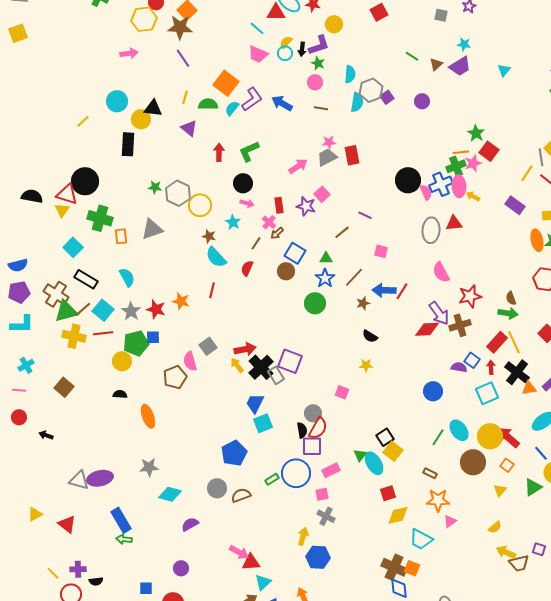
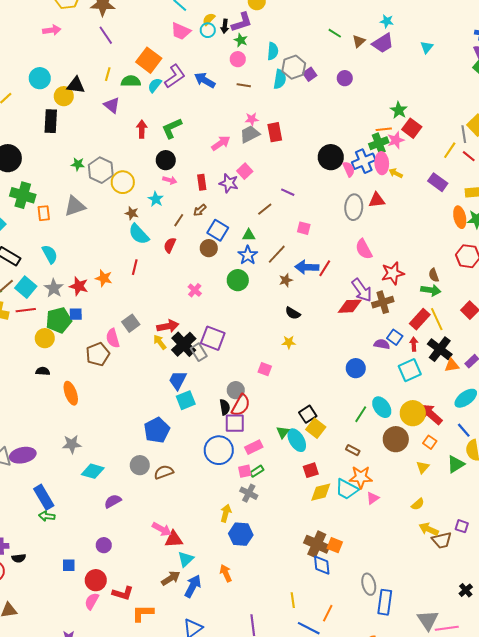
pink cross: (269, 222) -> (195, 290), moved
green rectangle: (272, 479) -> (257, 471), moved
cyan trapezoid: (421, 539) -> (347, 489), moved

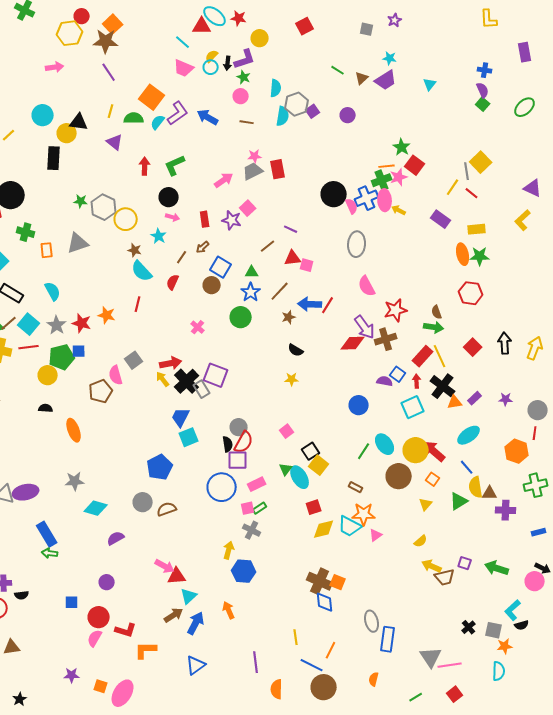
green cross: (23, 195) -> (26, 232), size x0.7
red triangle: (377, 200) -> (293, 258), moved
pink square: (265, 369) -> (287, 431), moved, turned 32

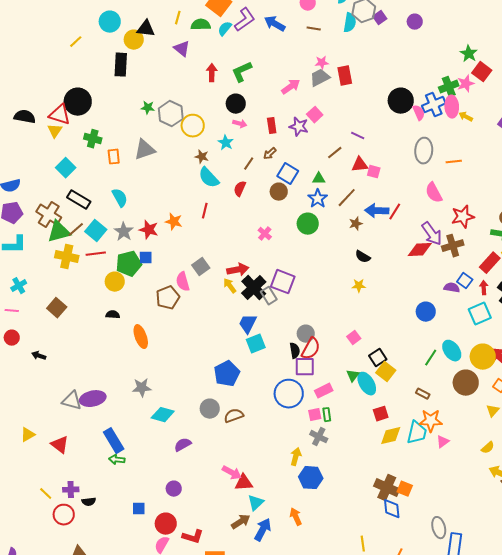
orange line: (387, 166) -> (454, 162), moved
green rectangle: (260, 508) -> (327, 415), turned -64
cyan trapezoid: (350, 526) -> (417, 433), turned -105

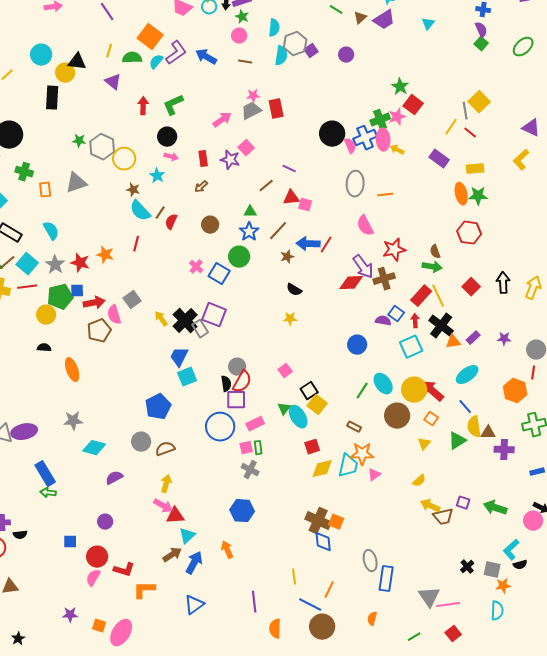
brown line: (249, 164) -> (160, 213), moved
blue square: (288, 174) -> (219, 274), moved
red arrow: (238, 270) -> (94, 303), moved
yellow arrow: (296, 457) -> (166, 484), moved

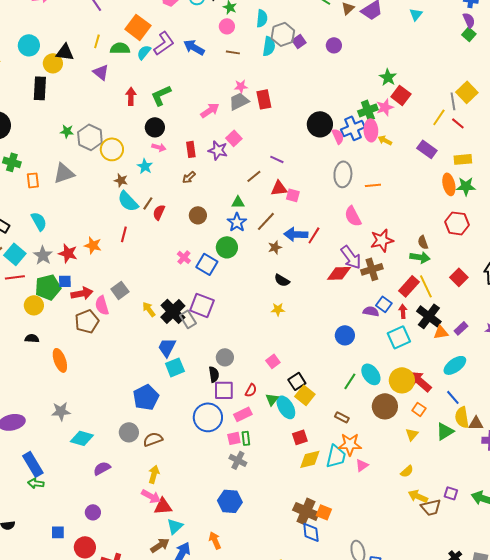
red semicircle: (242, 382) -> (251, 390), moved, size x0.6

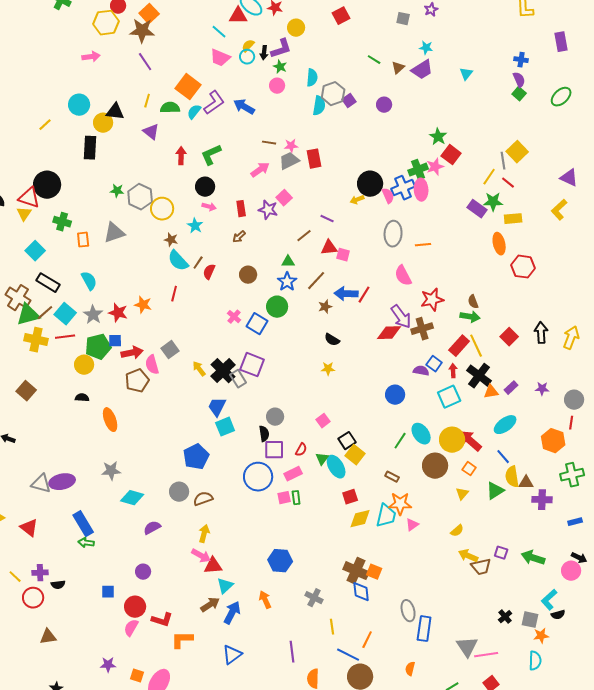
brown line: (233, 52) -> (269, 143), moved
yellow arrow: (385, 140) -> (357, 200), moved, turned -48
green star: (466, 186) -> (493, 202), moved
red hexagon: (457, 223) -> (523, 267), moved
gray cross: (238, 460) -> (314, 598), moved

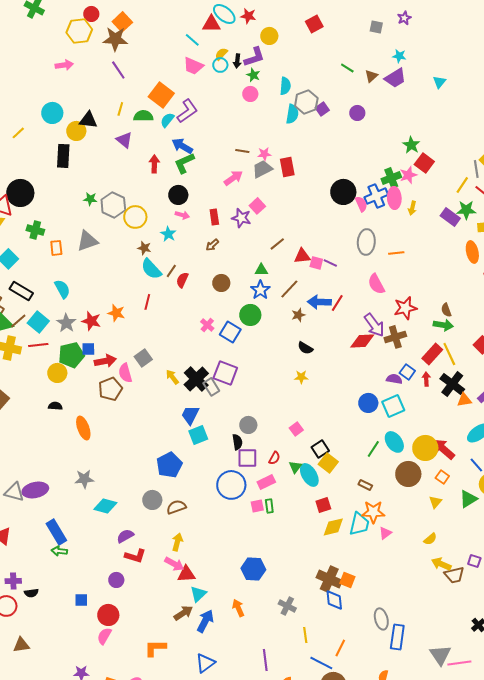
blue arrow: (244, 107) -> (182, 146), moved
yellow arrow: (357, 200) -> (412, 208), moved, turned -56
purple line: (327, 219) -> (330, 263), moved
cyan square: (449, 397) -> (393, 406), moved
red L-shape: (162, 620) -> (135, 556), moved

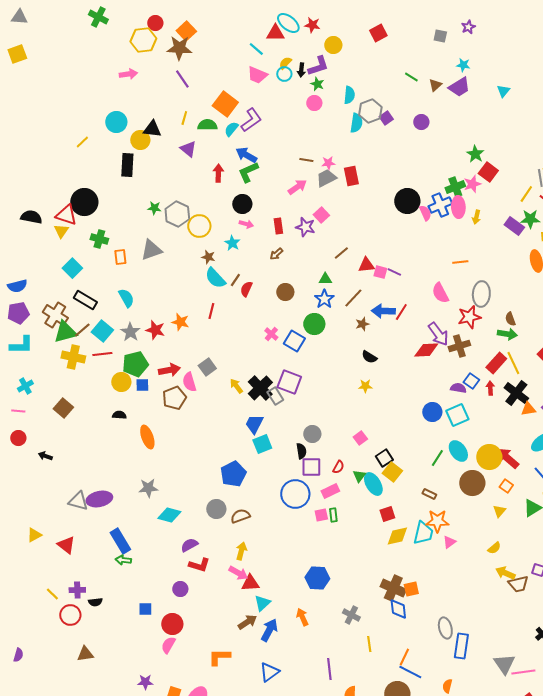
gray ellipse: (366, 242) -> (481, 294), moved
blue square: (88, 349) -> (142, 385), moved
orange square: (347, 580) -> (411, 589), turned -35
blue line: (321, 663) -> (410, 672), moved

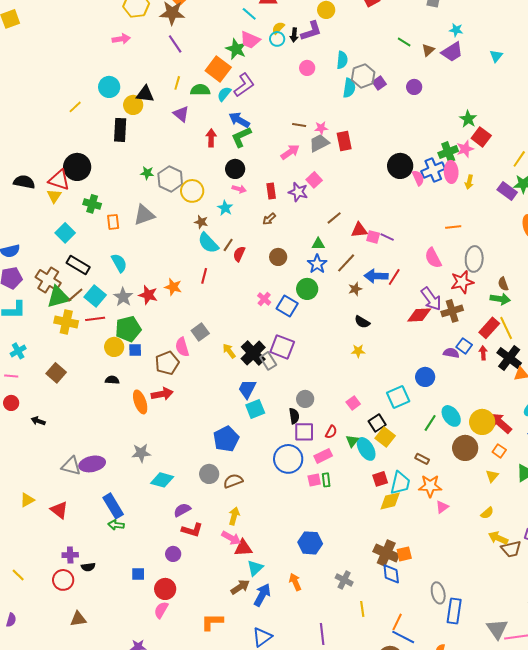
green star: (317, 84) -> (236, 49), moved, size x1.5
red arrow: (169, 370) -> (162, 394), moved
cyan square: (457, 415) -> (398, 397), moved
cyan trapezoid: (423, 533) -> (400, 483), moved
yellow line: (52, 594) -> (18, 575), moved

